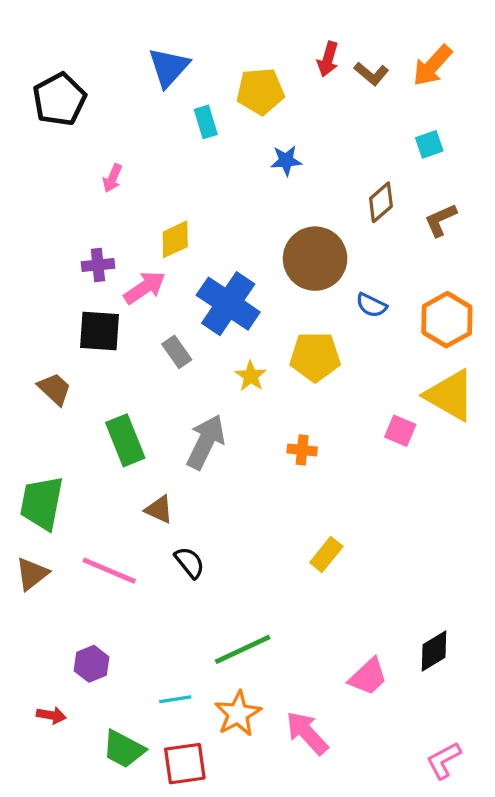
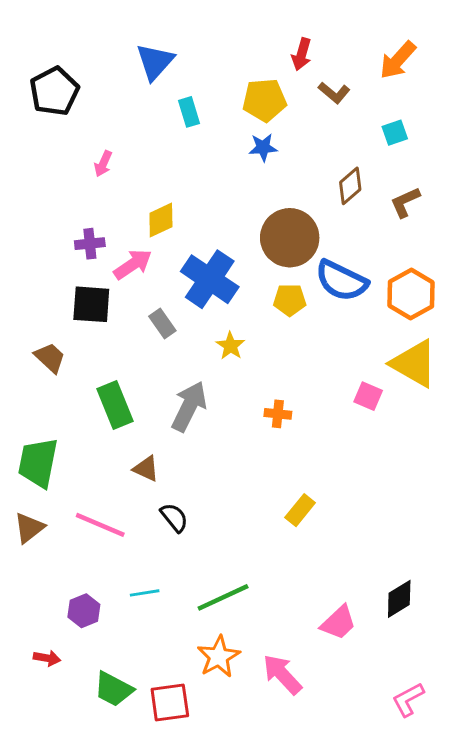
brown L-shape: (371, 74) -> (334, 93), moved
yellow pentagon: (260, 91) -> (265, 100), moved
blue semicircle: (371, 305) -> (341, 281), size x1.8
yellow pentagon: (315, 357) -> (290, 300), moved, size x0.7
cyan line: (175, 699) -> (145, 593), moved

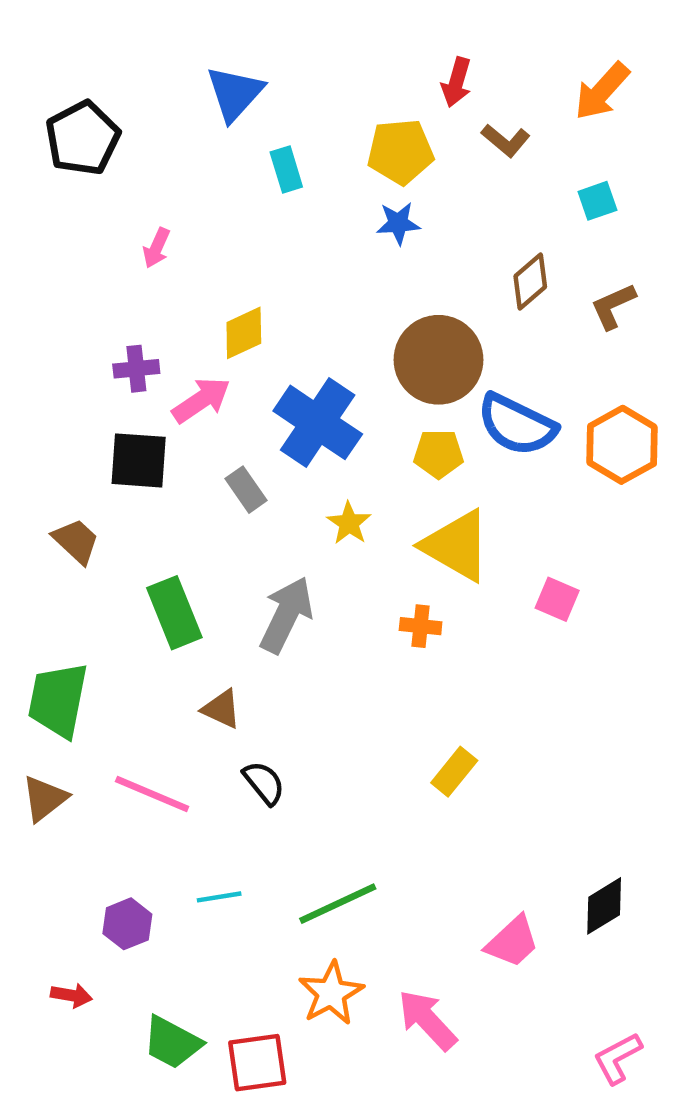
yellow triangle: (414, 364) -> (456, 546), moved

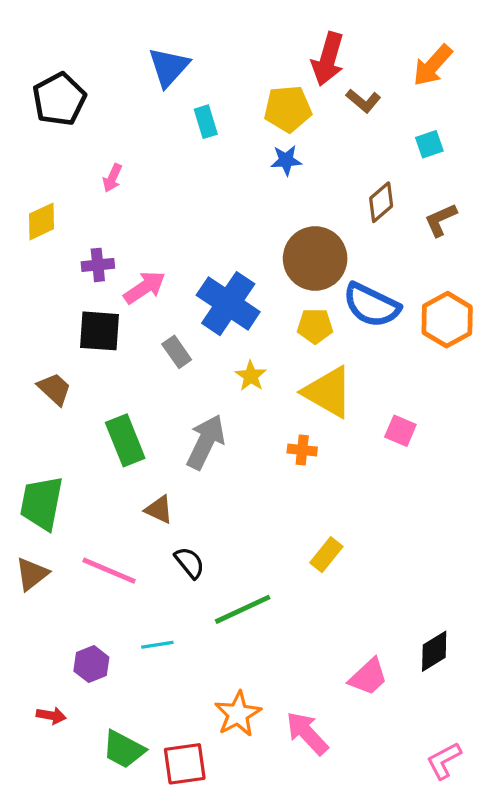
red arrow: (456, 82) -> (328, 59), size x1.5
yellow diamond: (244, 333) -> (42, 221), moved
green line: (338, 904) -> (243, 609), moved

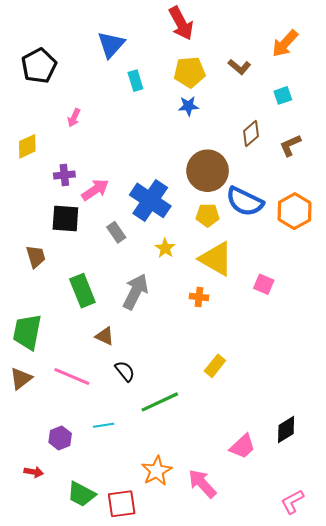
red arrow: (328, 59) -> (181, 23), moved, turned -44
brown trapezoid: (54, 389) -> (36, 257), turned 30

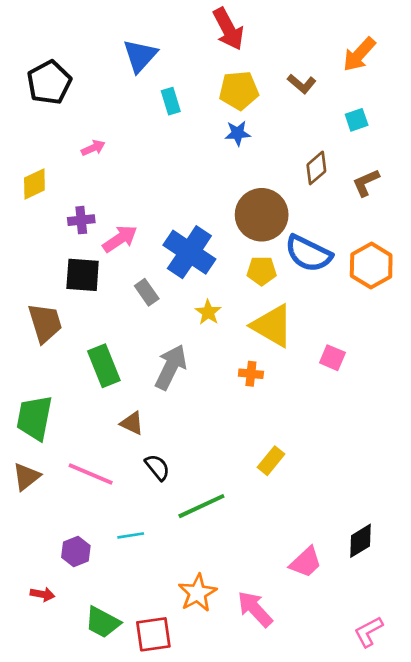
pink arrow: (74, 118) -> (93, 148), turned -138
brown trapezoid: (36, 257) -> (45, 323), size x1.4

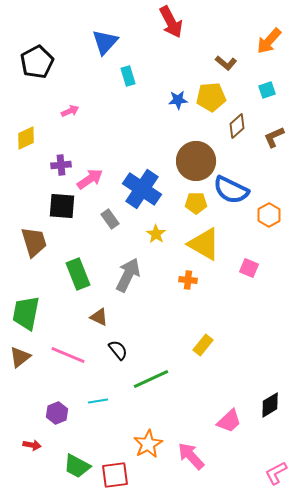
yellow pentagon: (239, 90) -> (211, 97), moved
orange hexagon: (371, 266) -> (269, 215), moved, size x0.7

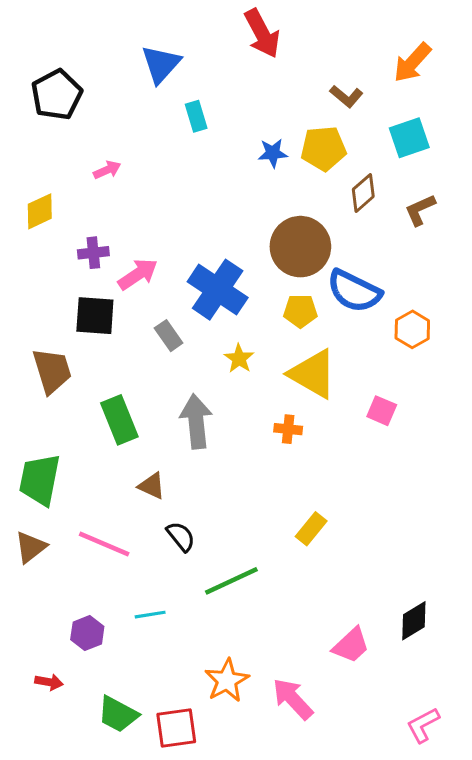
cyan square: (267, 90) -> (409, 138), size x1.5
gray arrow: (128, 275) -> (196, 421), turned -32

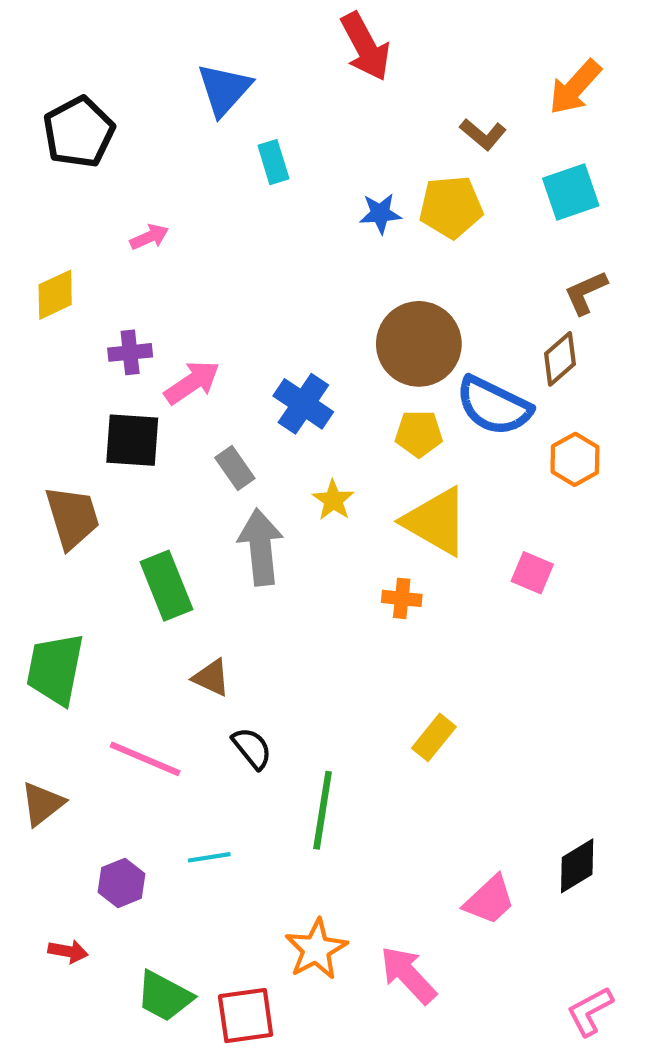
brown diamond: (363, 193) -> (560, 359), moved
blue cross: (218, 290) -> (303, 404), size x0.7
gray arrow: (196, 421) -> (261, 547), moved
brown triangle: (31, 547) -> (42, 804), moved
green line: (231, 581) -> (323, 810), turned -56

